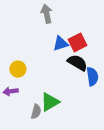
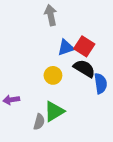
red square: (77, 42) -> (84, 46), turned -30
yellow circle: (18, 69) -> (53, 75), moved

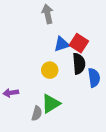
black semicircle: (84, 68) -> (79, 64), turned 54

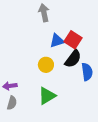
black semicircle: (79, 64) -> (73, 59), turned 42
gray semicircle: (37, 113) -> (12, 103), moved

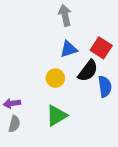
gray arrow: (44, 13) -> (65, 15), moved
red square: (73, 40) -> (101, 48), moved

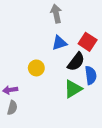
yellow circle: (55, 78) -> (36, 68), moved
green triangle: (57, 115) -> (73, 89), moved

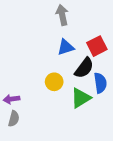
red square: (88, 42) -> (97, 46), turned 30
yellow circle: (36, 68) -> (54, 82), moved

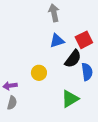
yellow circle: (54, 82) -> (39, 73), moved
green triangle: (81, 98) -> (70, 99), moved

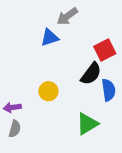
gray arrow: (54, 13) -> (67, 16), turned -114
blue triangle: (57, 41) -> (50, 37), moved

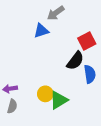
yellow circle: (48, 91) -> (45, 94), moved
green triangle: (87, 124) -> (59, 100), moved

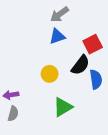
blue triangle: (41, 31) -> (57, 36), moved
yellow circle: (45, 94) -> (50, 74), moved

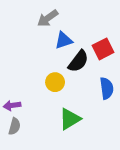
gray arrow: (59, 14) -> (48, 18), moved
black semicircle: (80, 65) -> (78, 61), moved

